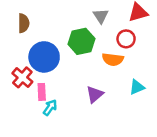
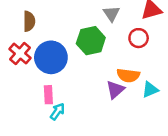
orange semicircle: (113, 59) -> (128, 75), moved
red cross: (22, 77) -> (20, 53), moved
purple triangle: (95, 94) -> (115, 90), moved

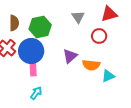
green hexagon: (91, 41) -> (40, 27), moved
purple triangle: (115, 90) -> (70, 56), moved
pink rectangle: (48, 95) -> (33, 69), moved

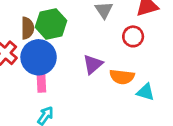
brown semicircle: (14, 23) -> (27, 28), moved
cyan triangle: (108, 76) -> (146, 92), turned 40

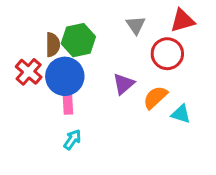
red circle: (133, 36) -> (167, 54), size x1.4
orange semicircle: (122, 77) -> (155, 97), turned 130

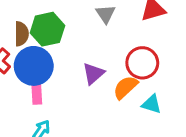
red circle: (167, 54) -> (142, 63), moved

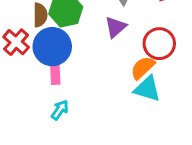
purple triangle: (93, 74) -> (116, 27), moved
cyan triangle: (151, 104) -> (147, 89), moved, size x1.4

